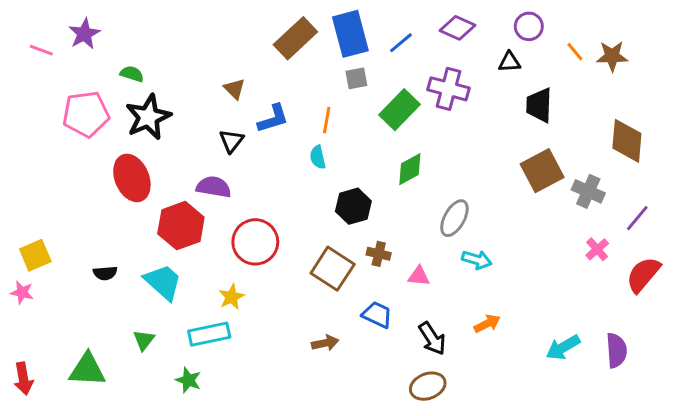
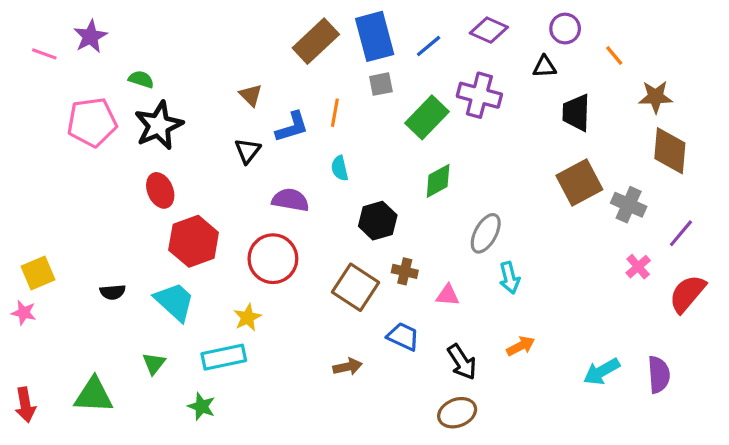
brown star: (612, 56) -> (656, 97), moved
orange line: (327, 120) -> (335, 113), moved
red ellipse: (132, 178) -> (160, 190), moved, size x0.7
purple semicircle: (214, 187) -> (290, 200), moved
cyan arrow: (477, 260) -> (510, 278), turned 60

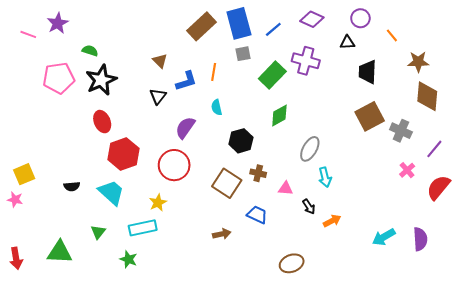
purple semicircle: (290, 200) -> (185, 128), turned -65
black arrow: (462, 362) -> (309, 207), moved, size x0.7

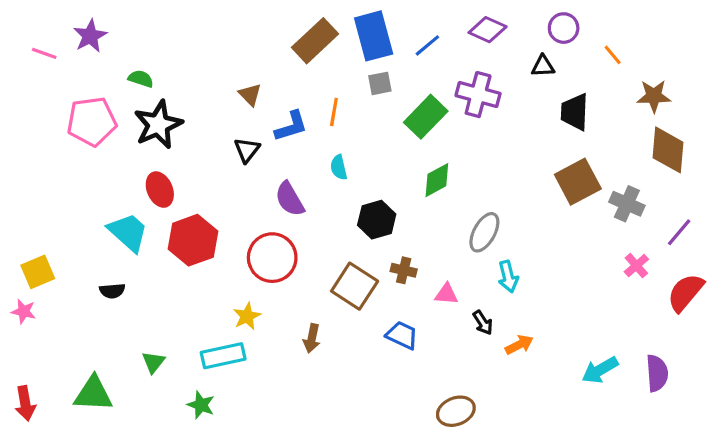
purple semicircle: (185, 128) -> (290, 199), turned -65
cyan trapezoid: (111, 192) -> (128, 232), moved
brown arrow: (222, 234) -> (312, 338), moved, turned 114

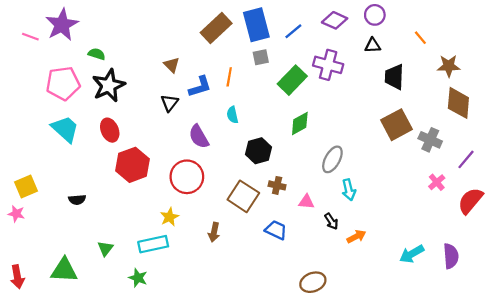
purple circle: (564, 28) -> (375, 15), moved
purple star: (90, 36) -> (62, 25), size x1.4
cyan trapezoid: (128, 232) -> (65, 129), moved

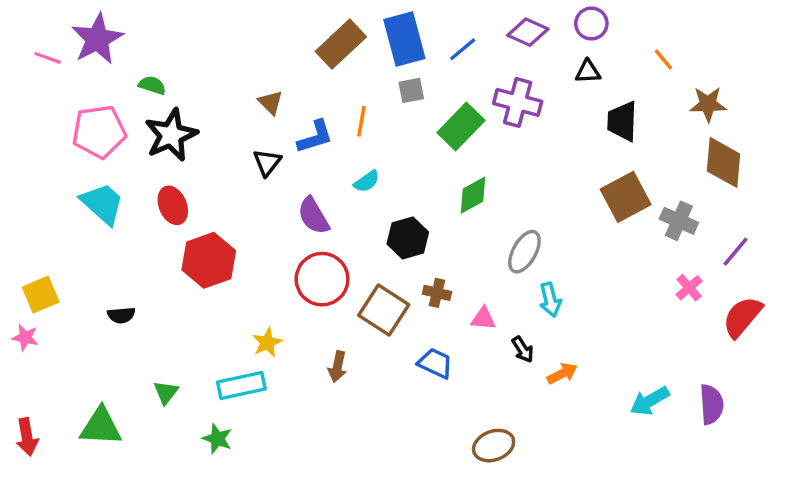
cyan semicircle: (232, 115) -> (367, 181), turned -112
red circle: (187, 177) -> (322, 279), moved

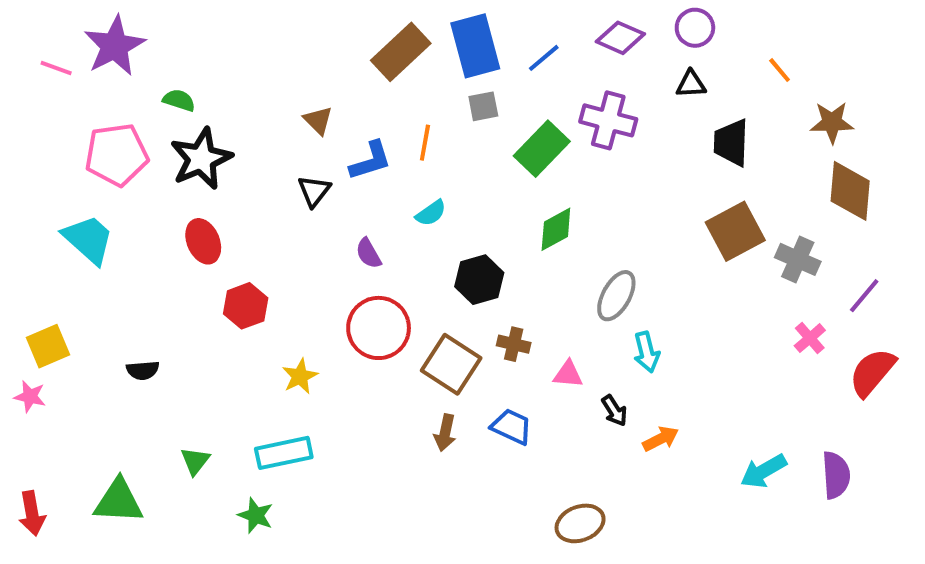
cyan trapezoid: (102, 204) -> (88, 239), moved
purple semicircle: (313, 216) -> (368, 253), size x0.7
red hexagon: (209, 260) -> (246, 306), size x0.7
yellow star: (267, 343) -> (300, 376), moved
brown arrow: (337, 367) -> (445, 433), moved

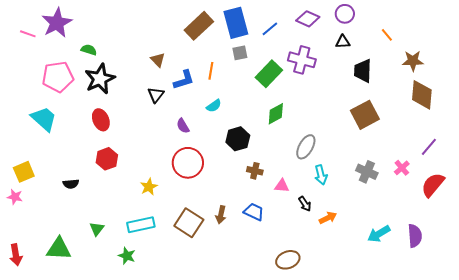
gray cross: (798, 259) -> (367, 172), moved
red hexagon: (246, 306) -> (107, 159), moved
brown square: (451, 364) -> (189, 223), moved

